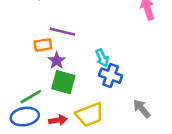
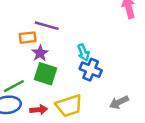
gray arrow: (142, 109) -> (119, 102), turned -78

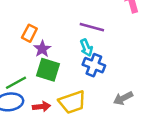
purple line: (47, 26) -> (92, 27), moved
orange rectangle: (28, 38) -> (29, 33), turned -56

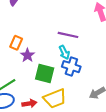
green square: (48, 70) -> (45, 74), moved

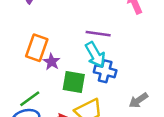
orange rectangle: (16, 43) -> (37, 48), size x1.5
cyan arrow: (64, 52) -> (95, 55), size x1.5

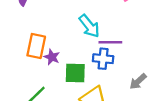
purple line: (98, 34) -> (110, 42), moved
cyan arrow: (95, 55) -> (89, 26), moved

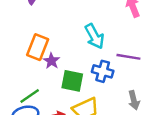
purple line: (110, 42) -> (128, 57), moved
gray arrow: (138, 81) -> (134, 100), turned -72

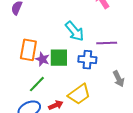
green square: (72, 81) -> (59, 58), moved
green line: (30, 96) -> (37, 84), moved

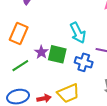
orange rectangle: (28, 50) -> (19, 33), moved
green line: (37, 84) -> (20, 66), moved

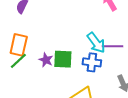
cyan arrow: (78, 33) -> (96, 43), moved
green line: (20, 66) -> (18, 61), moved

